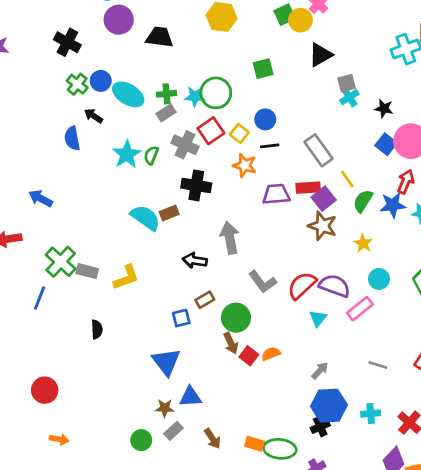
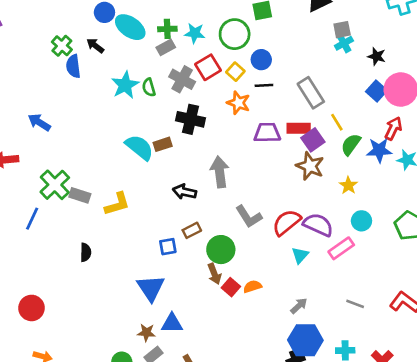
green cross: (77, 84) -> (62, 46), moved
green circle: (216, 93) -> (235, 34), moved
green semicircle: (151, 155) -> (149, 87), turned -42

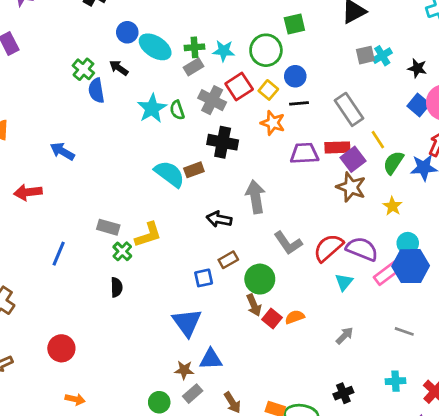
gray square: (342, 30) -> (365, 55), moved
green cross: (55, 185) -> (122, 251), moved, size x0.6
blue hexagon: (305, 340) -> (411, 266), moved

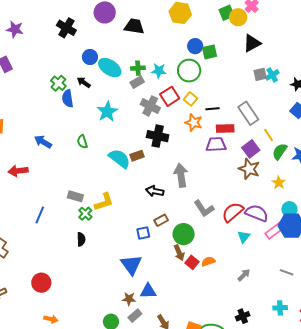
blue circle: (295, 76) -> (195, 46), moved
green semicircle: (177, 110) -> (82, 142), moved
red rectangle: (337, 147) -> (225, 128), moved

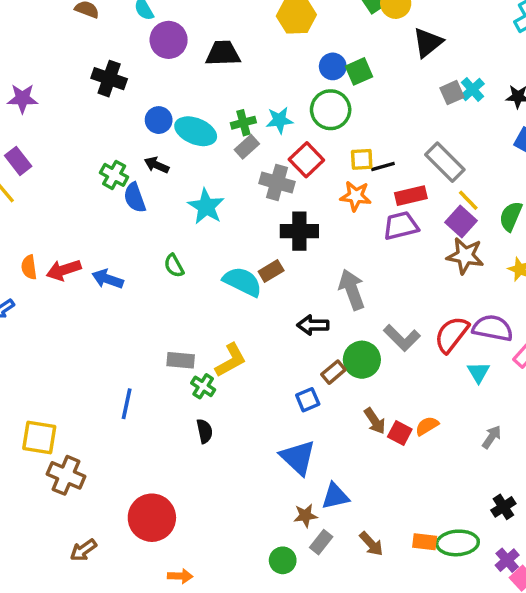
yellow square: (191, 99) -> (362, 159), moved, turned -32
yellow line: (269, 135) -> (468, 200), moved
red arrow: (18, 171) -> (64, 270), moved
green circle: (184, 234) -> (362, 360), moved
red circle: (41, 283) -> (152, 518), size x1.4

